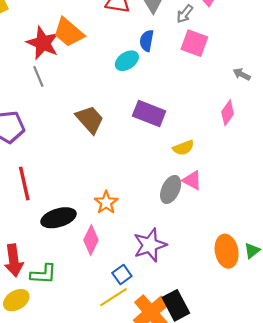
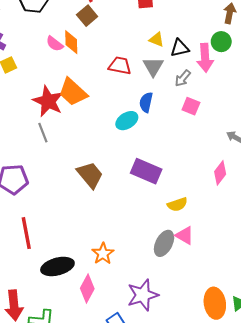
pink square: (194, 43) -> (191, 106), size x0.7

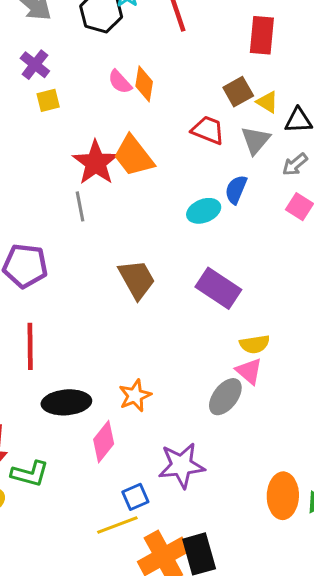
brown square: (87, 16) -> (238, 92), moved
pink triangle: (185, 235) -> (249, 371), moved

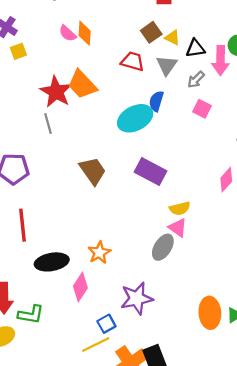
cyan ellipse: (204, 211) -> (135, 118), size x1.5

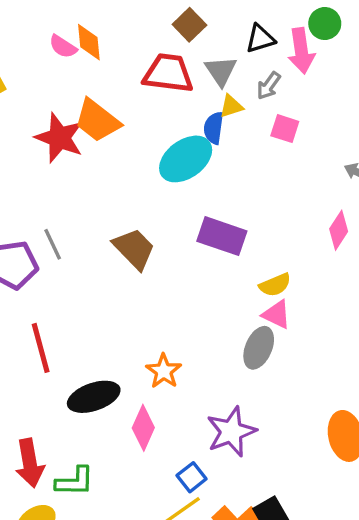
yellow triangle: (172, 38) -> (231, 106), moved, turned -35
red trapezoid: (133, 61) -> (168, 73), size x1.4
gray line: (48, 124) -> (53, 244), moved

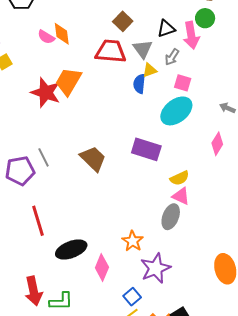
orange trapezoid: (97, 121) -> (68, 81), turned 84
cyan ellipse: (186, 159) -> (176, 111), moved
orange star: (164, 371) -> (133, 241), moved

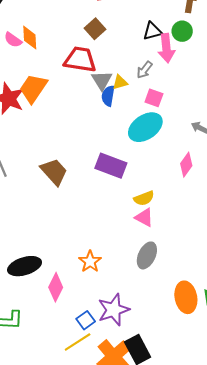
black triangle: (166, 29) -> (152, 31), moved
gray triangle: (143, 49) -> (102, 80), moved
gray ellipse: (171, 217) -> (147, 255), moved
purple star: (156, 268) -> (114, 310), moved

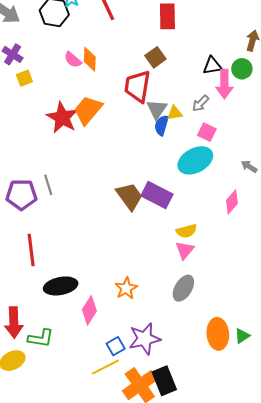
red trapezoid: (80, 60) -> (137, 86), turned -96
brown trapezoid: (54, 172) -> (129, 196), moved
pink triangle: (144, 217) -> (185, 250), turned 36

